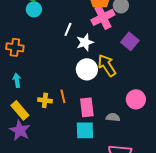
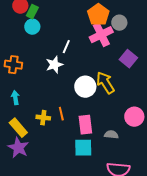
white star: (85, 42) -> (54, 65), moved

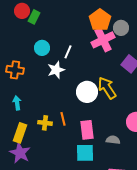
cyan circle: (32, 27) -> (42, 48), moved
yellow rectangle: (18, 128) -> (20, 133), turned 60

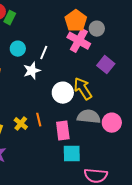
pink cross: (103, 40) -> (79, 41), turned -35
yellow cross: (45, 123) -> (21, 124), turned 32
gray semicircle: (113, 140) -> (89, 117), moved, size x1.6
cyan square: (85, 153) -> (72, 154), moved

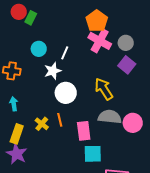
gray circle: (97, 29) -> (126, 43), moved
white circle: (63, 93) -> (66, 93), moved

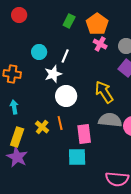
green rectangle: (31, 18) -> (69, 21), moved
pink cross: (100, 41) -> (100, 44), size x0.6
cyan square: (93, 154) -> (77, 157), moved

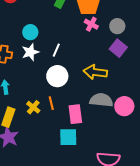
white line: (65, 56) -> (56, 50), moved
white star: (53, 74) -> (30, 52), moved
yellow arrow: (104, 92) -> (95, 72), turned -50

